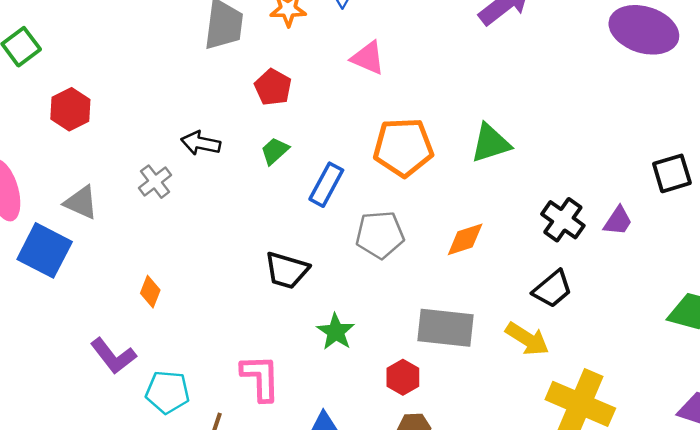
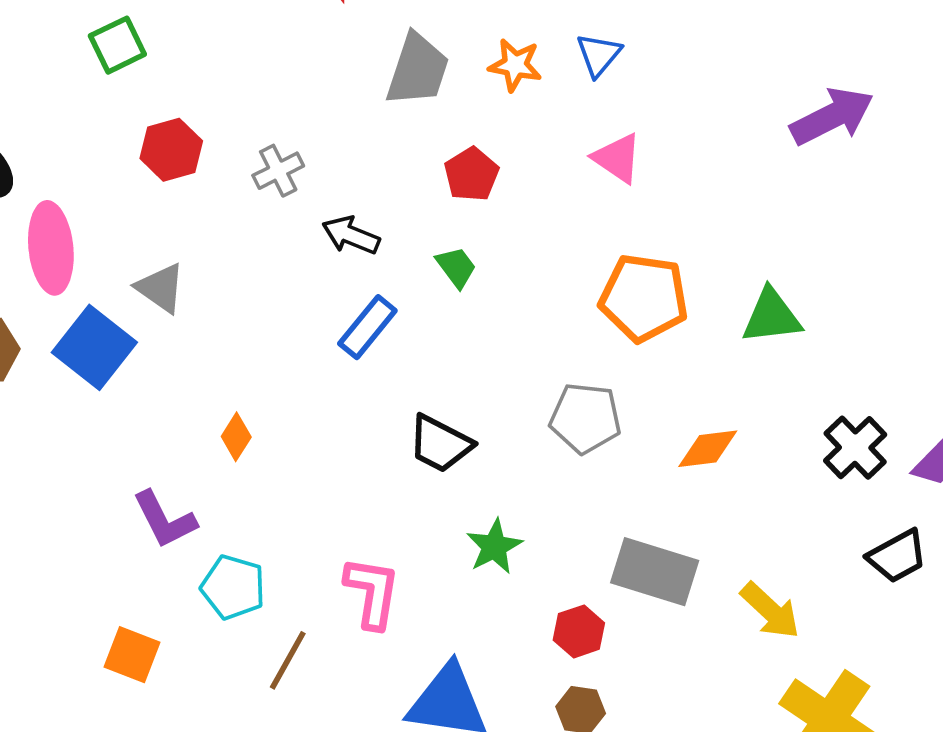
green trapezoid: (275, 151) -> (456, 267), turned 84
gray cross: (155, 182) -> (278, 171), moved
blue rectangle: (326, 185) -> (367, 327), moved
black trapezoid: (552, 289) -> (897, 556), moved

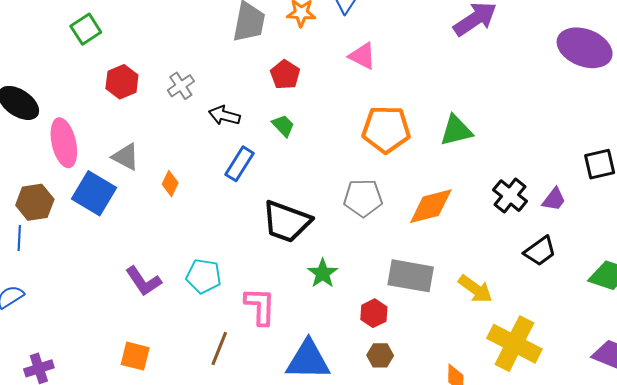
orange diamond: (236, 437) -> (170, 184), moved
black trapezoid: (440, 444) -> (287, 222), size x1.4
orange diamond: (708, 449) -> (431, 206), size x1.4
cyan pentagon: (233, 587) -> (204, 276), moved

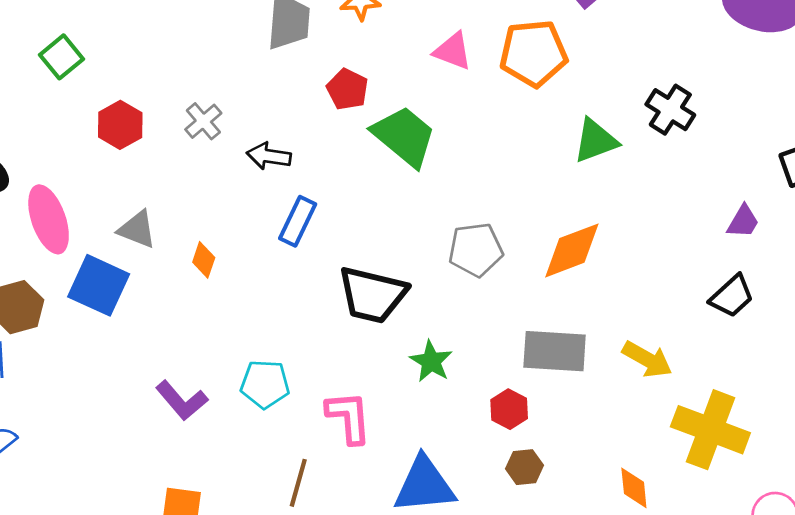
green trapezoid: (283, 126) -> (404, 136), moved, size x2.0
orange pentagon: (386, 129) -> (533, 53), moved
black cross: (510, 196) -> (670, 110), moved

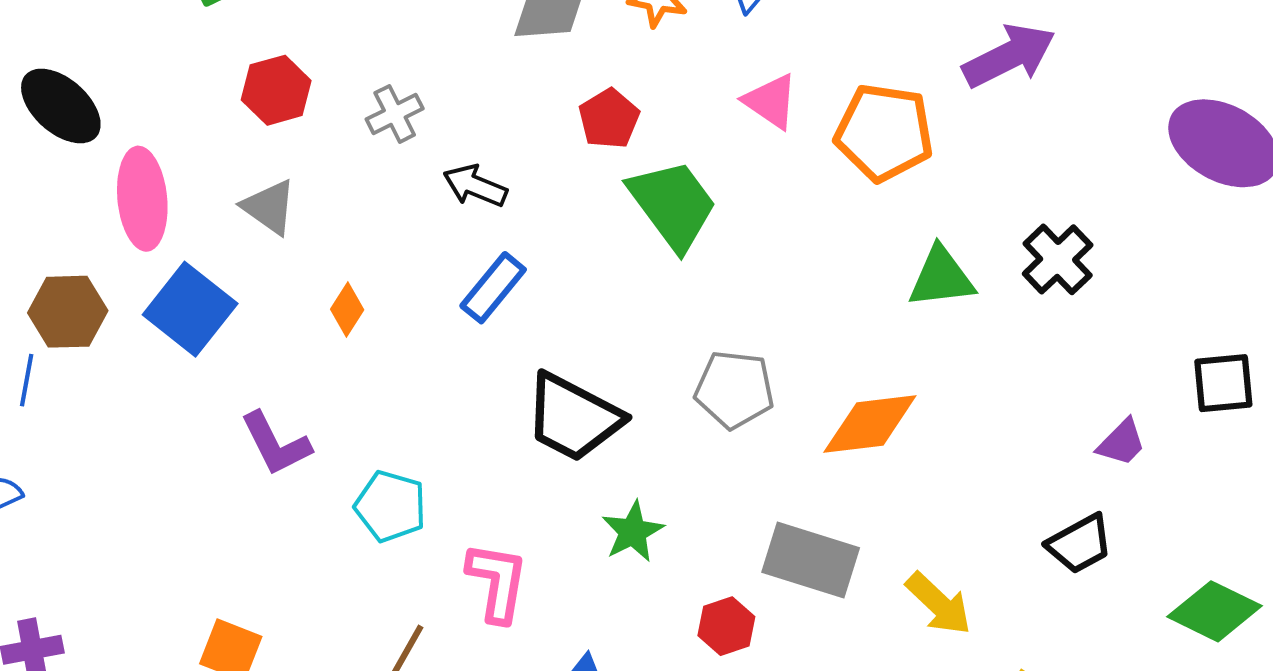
gray triangle: (137, 229) -> (269, 207), moved
purple L-shape: (182, 400) -> (276, 444), moved

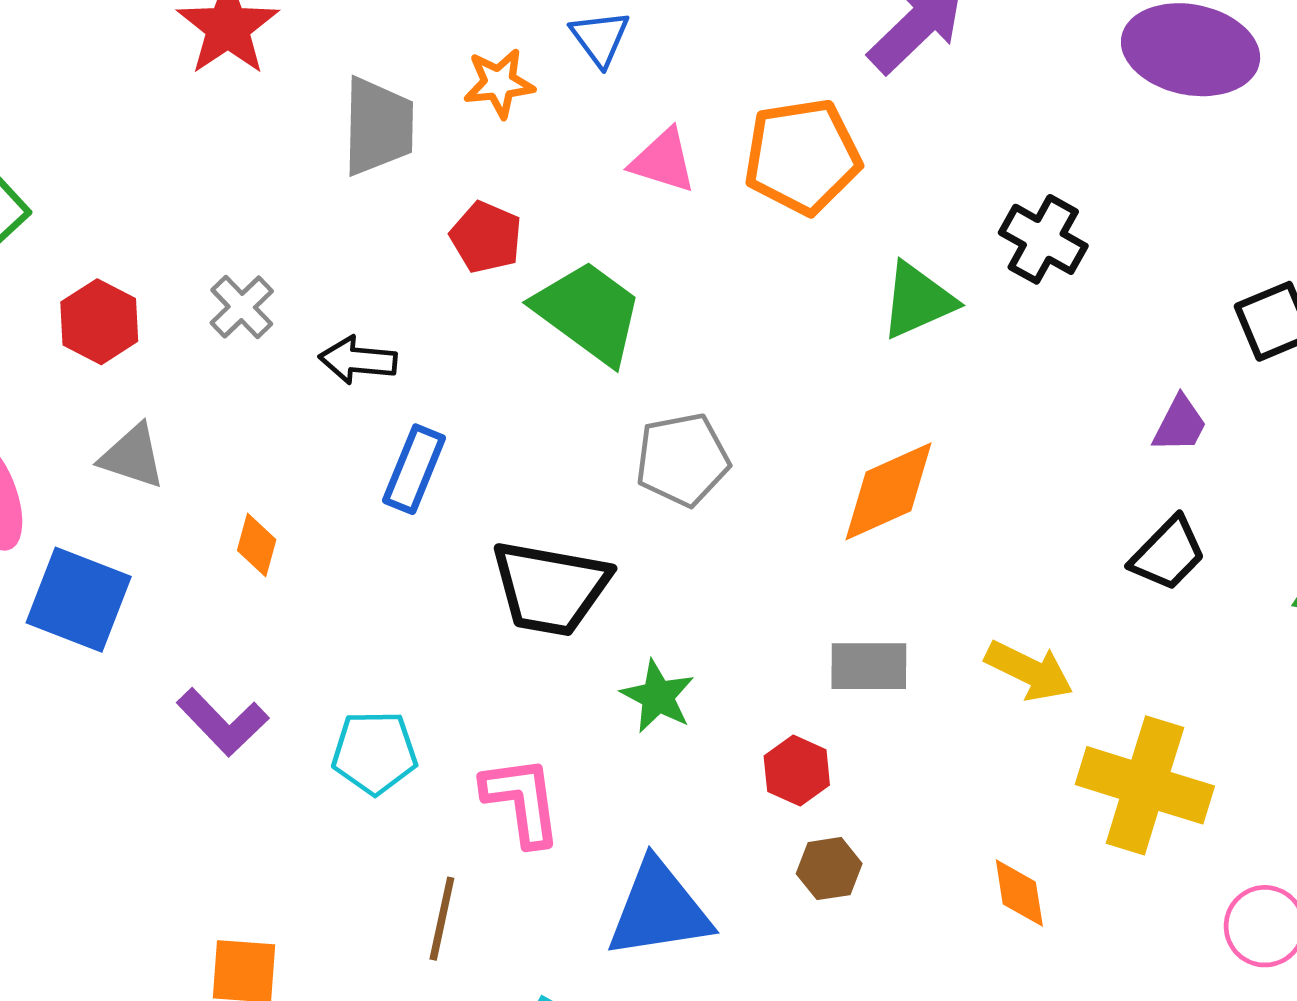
gray pentagon: (734, 389) -> (682, 460), moved
gray rectangle: (811, 560) -> (869, 666), size x0.7

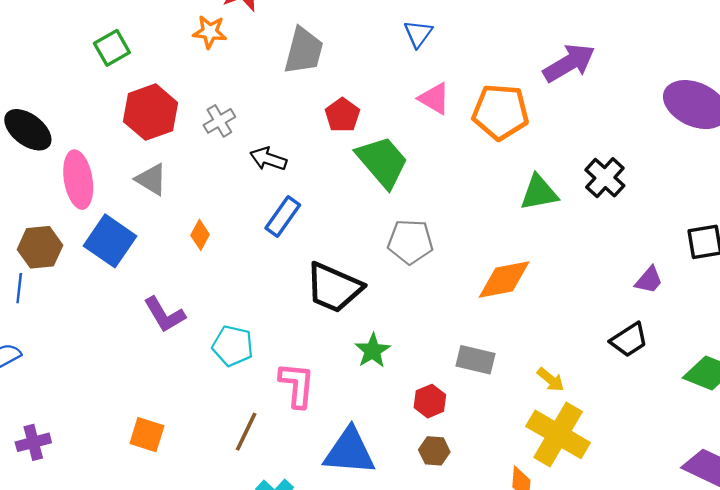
orange star: (499, 83) -> (210, 32), moved
red hexagon: (99, 322) -> (151, 112), size x1.4
yellow arrow: (1029, 671) -> (551, 380), size x0.7
yellow cross: (1145, 785) -> (558, 434), moved

